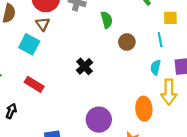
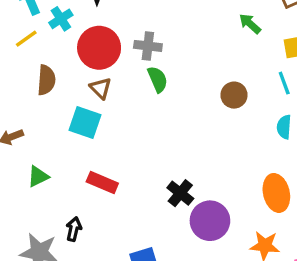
green semicircle: (107, 20) -> (158, 79), moved
black cross: (85, 66) -> (180, 193), moved

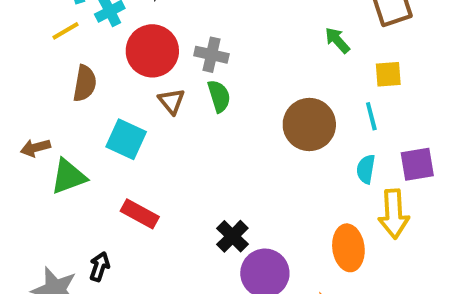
brown triangle: (101, 88) -> (172, 101), moved
brown circle: (234, 95) -> (309, 125), size x1.6
green triangle: (38, 176) -> (68, 176), moved, size x1.4

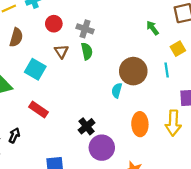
red circle: (152, 51) -> (54, 24), size x0.6
yellow square: (388, 74) -> (178, 49), turned -32
cyan semicircle: (366, 169) -> (117, 90), moved
orange ellipse: (348, 248) -> (140, 124), moved

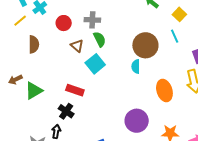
cyan square: (35, 69) -> (95, 64), moved, turned 36
red rectangle: (38, 110) -> (75, 90), moved
black cross: (87, 126) -> (66, 111), moved

